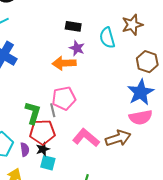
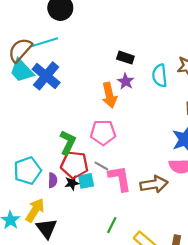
orange arrow: (64, 63) -> (109, 95), turned -110
gray line: (53, 110) -> (101, 166), moved, turned -56
pink L-shape: (86, 138) -> (120, 178), turned 32
cyan square: (48, 163) -> (86, 181), moved, turned -35

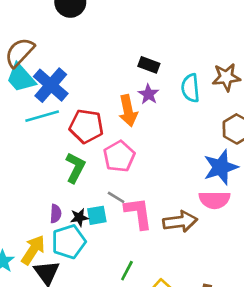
cyan line: (45, 42) -> (42, 116), moved
pink pentagon: (103, 133) -> (119, 156), turned -30
red pentagon: (74, 165) -> (86, 126), moved
cyan pentagon: (27, 171) -> (69, 242), moved

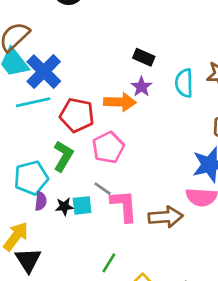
orange arrow: (128, 111) -> (120, 102), turned -80
cyan pentagon: (69, 242) -> (31, 178), moved

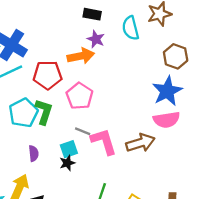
cyan pentagon: (31, 178) -> (23, 113), moved
black star: (64, 207) -> (67, 163), moved

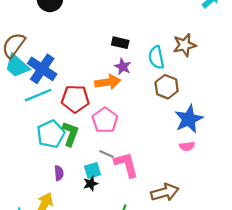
brown hexagon: (176, 56) -> (167, 87), moved
pink semicircle: (167, 120) -> (187, 146), size x0.6
brown arrow: (140, 143) -> (165, 192), moved

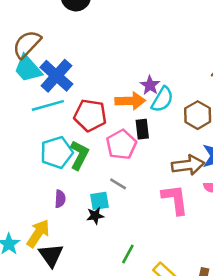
black rectangle: (120, 43) -> (142, 129), moved, turned 63
cyan semicircle: (156, 57) -> (162, 99), moved, turned -145
pink L-shape: (126, 165) -> (175, 199), moved
brown arrow: (165, 192) -> (188, 165), moved

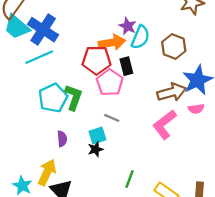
red pentagon: (90, 115) -> (96, 60), moved
pink L-shape: (175, 199) -> (165, 124), turned -112

